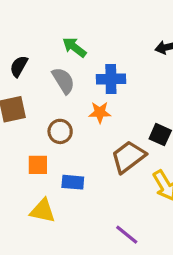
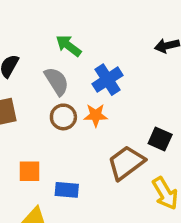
blue cross: (111, 79) -> (108, 80), turned -32
brown circle: (60, 131) -> (63, 117), moved

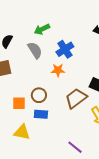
green arrow: (68, 46) -> (42, 29), turned -63
brown circle: (63, 117) -> (39, 95), moved

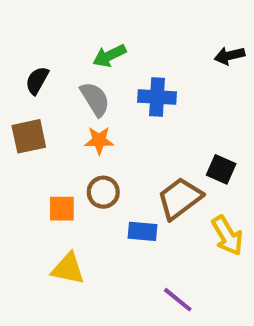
blue cross: (65, 49) -> (157, 97), turned 36
orange star: (58, 70) -> (99, 140), moved
blue rectangle: (41, 114) -> (143, 231), moved

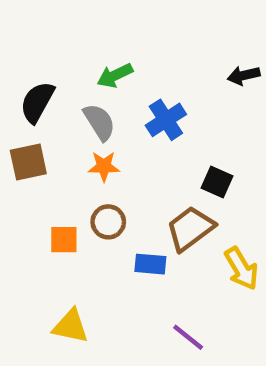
black semicircle: (37, 80) -> (37, 102), size x1.4
blue cross: (157, 97) -> (166, 120), turned -36
black square: (221, 169) -> (217, 182), moved
yellow triangle: (68, 269) -> (71, 326), moved

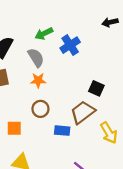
black arrow: (244, 75) -> (110, 22), moved
blue cross: (166, 120) -> (70, 45), moved
orange square: (64, 240) -> (14, 128), moved

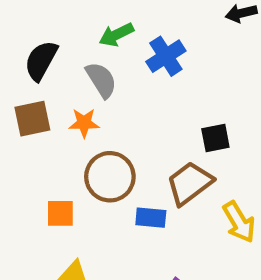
orange star: (38, 80) -> (84, 123), moved
black square: (96, 88) -> (215, 138), turned -35
brown circle: (40, 109) -> (110, 177), size x1.5

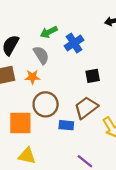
black square: (215, 138) -> (93, 76), moved
orange square: (60, 213) -> (20, 123), size x1.6

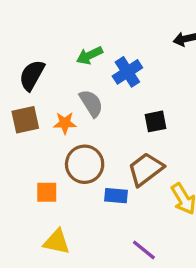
gray semicircle: (41, 55) -> (91, 103), moved
orange square: (20, 123) -> (47, 192), size x0.6

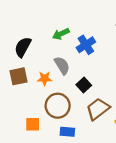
black square: (155, 121) -> (84, 85), moved, turned -32
blue rectangle: (116, 196) -> (67, 132), moved

